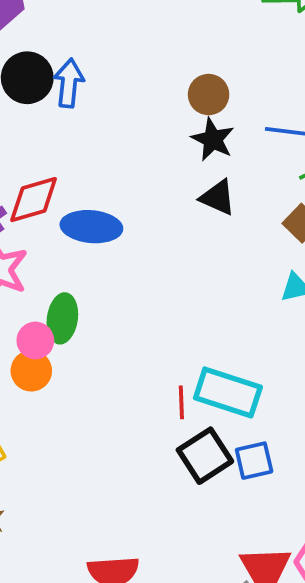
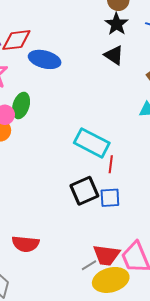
cyan rectangle: (228, 392) -> (92, 143), moved
red line: (181, 402) -> (111, 164), moved

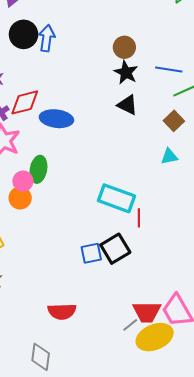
blue square: (110, 198) -> (91, 253), moved

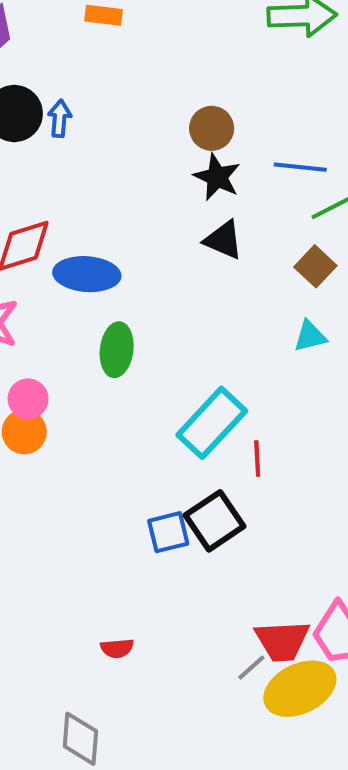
blue arrow: (47, 38) -> (60, 119), size x0.7
green ellipse: (38, 169) -> (117, 350), moved
cyan rectangle: (117, 198) -> (212, 423), turned -64
red semicircle: (62, 311) -> (117, 648), size x0.6

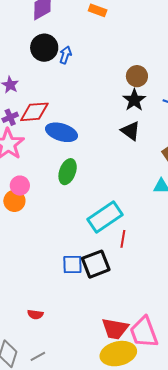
gray line: (251, 668) -> (38, 356), moved

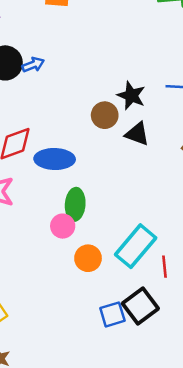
blue arrow: (65, 55) -> (33, 65), turned 66
brown circle: (137, 76) -> (105, 115), moved
pink circle: (20, 186) -> (63, 226), moved
orange circle: (14, 201) -> (88, 258), moved

